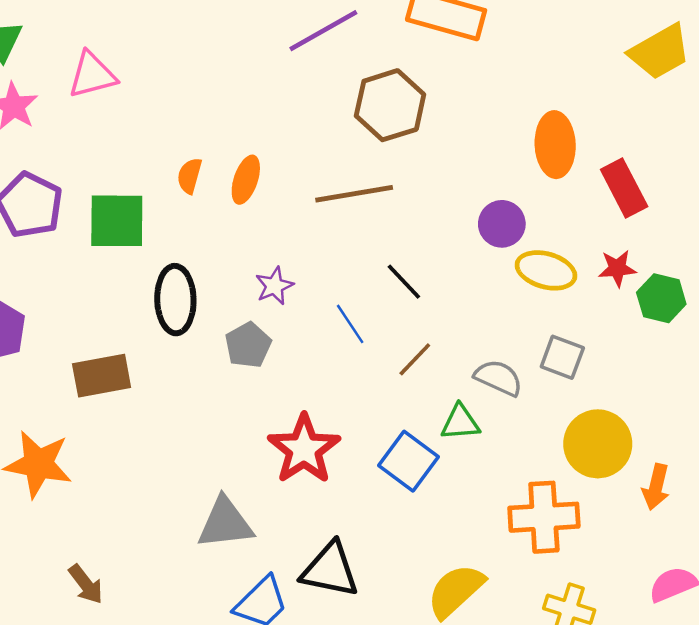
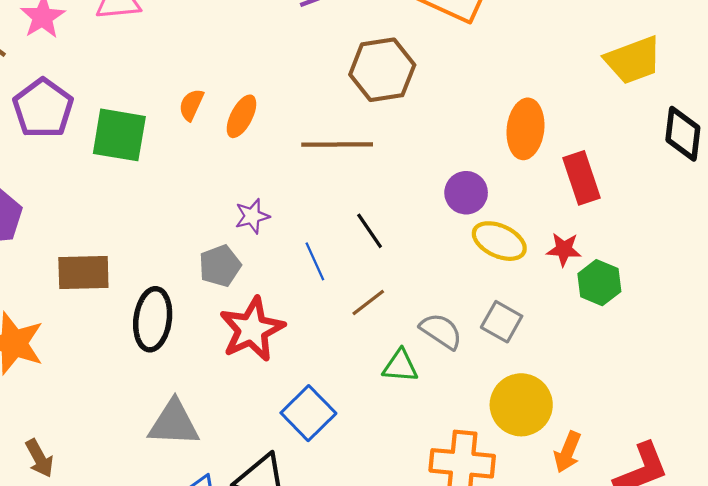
black ellipse: (175, 300) -> (153, 319), moved
red star: (304, 449) -> (252, 329), moved
blue square: (409, 461) -> (308, 413), moved

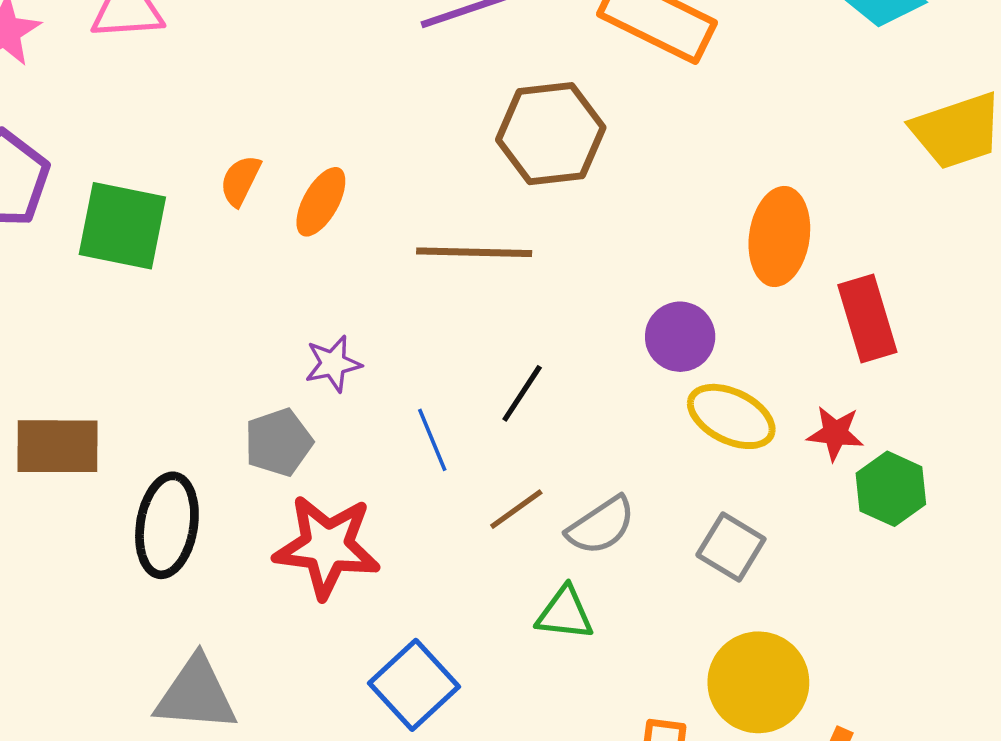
black line: (370, 231) -> (522, 393), turned 66
red star: (252, 329) -> (327, 547), turned 30
gray semicircle: (441, 331) -> (601, 526), moved, turned 111

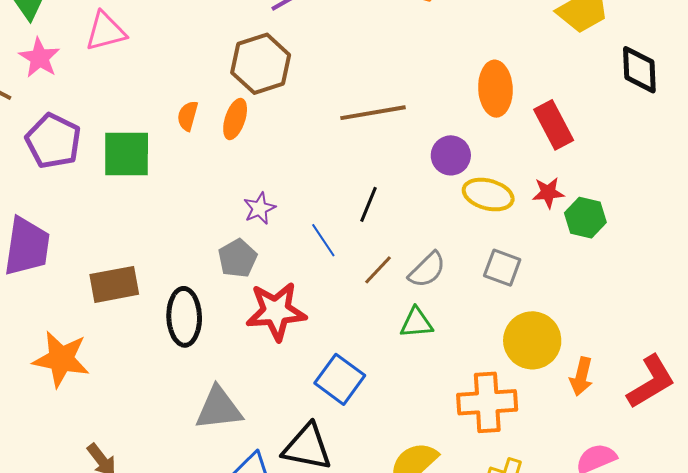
brown hexagon: (551, 134) -> (261, 64), moved
brown line: (474, 252) -> (373, 113), moved

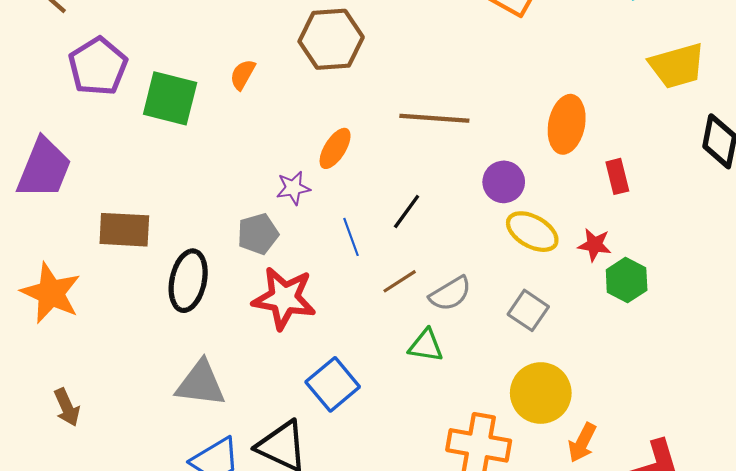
orange ellipse: (235, 119) -> (335, 148), moved
red rectangle: (554, 125) -> (617, 176), size x0.7

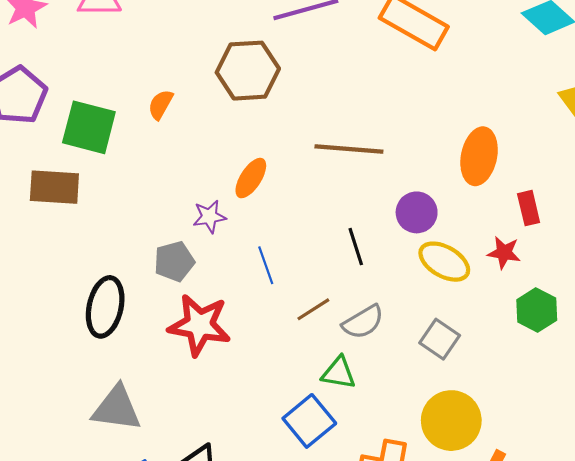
black line: (407, 211) -> (356, 247), moved, turned -54
brown rectangle: (124, 230) -> (54, 187), moved
red star: (595, 245) -> (504, 253), moved
blue square: (333, 384) -> (309, 421), moved

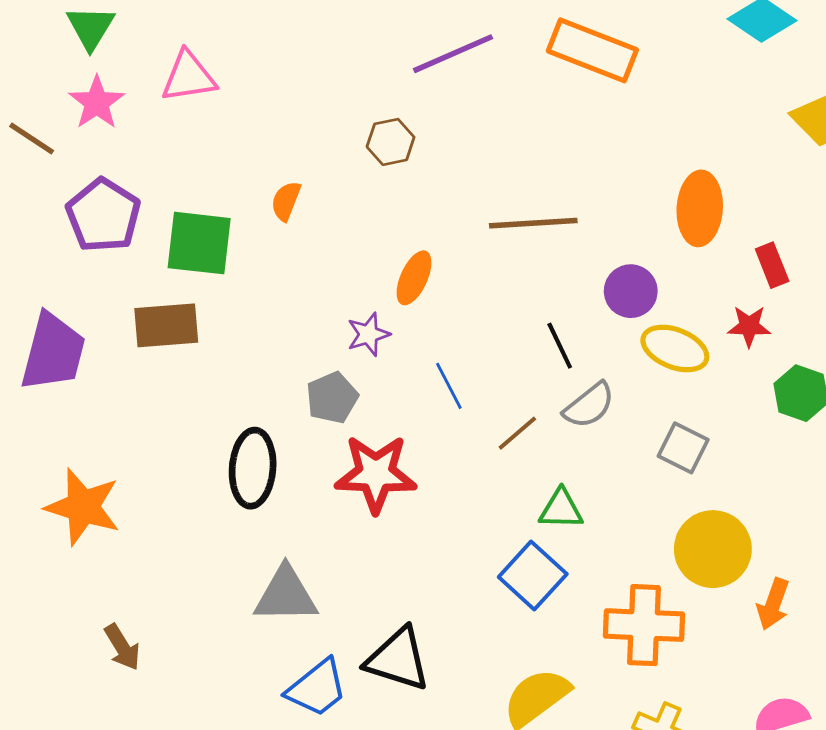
brown hexagon: (248, 71) -> (391, 142), size x0.6
gray semicircle: (363, 322) -> (589, 405), moved

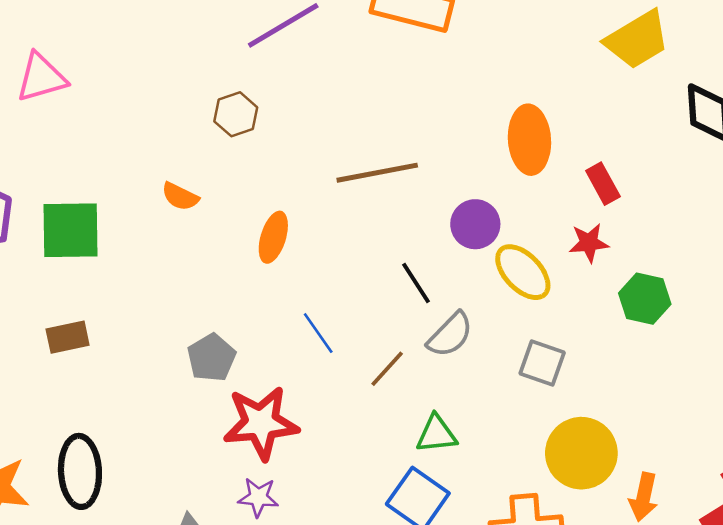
orange semicircle: (286, 201) -> (180, 196), moved, turned -78
brown rectangle: (166, 325) -> (68, 337), moved, size x0.7
purple star: (368, 334) -> (258, 497), moved, turned 30
yellow ellipse: (675, 348) -> (523, 272), turned 32
black ellipse: (253, 468) -> (80, 471), moved

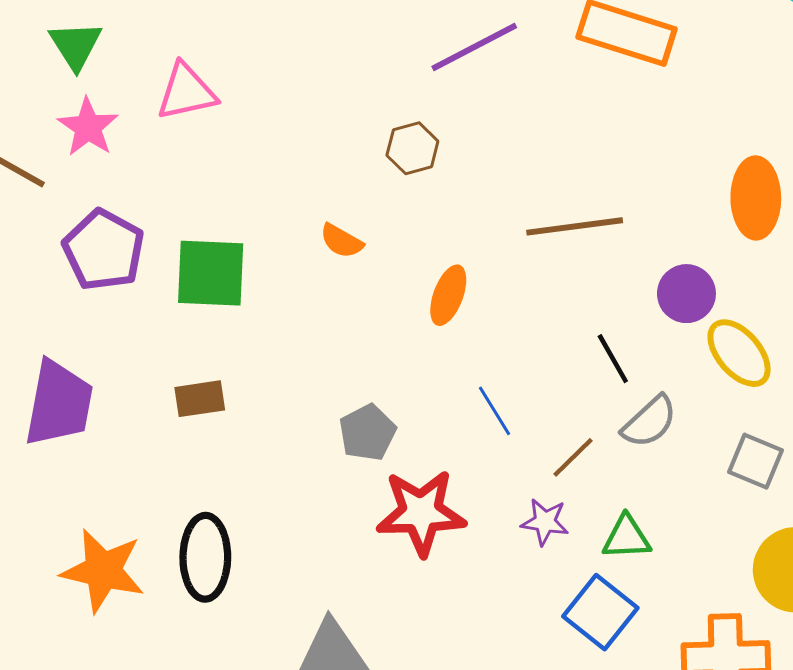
purple star: (258, 497) -> (545, 522), moved

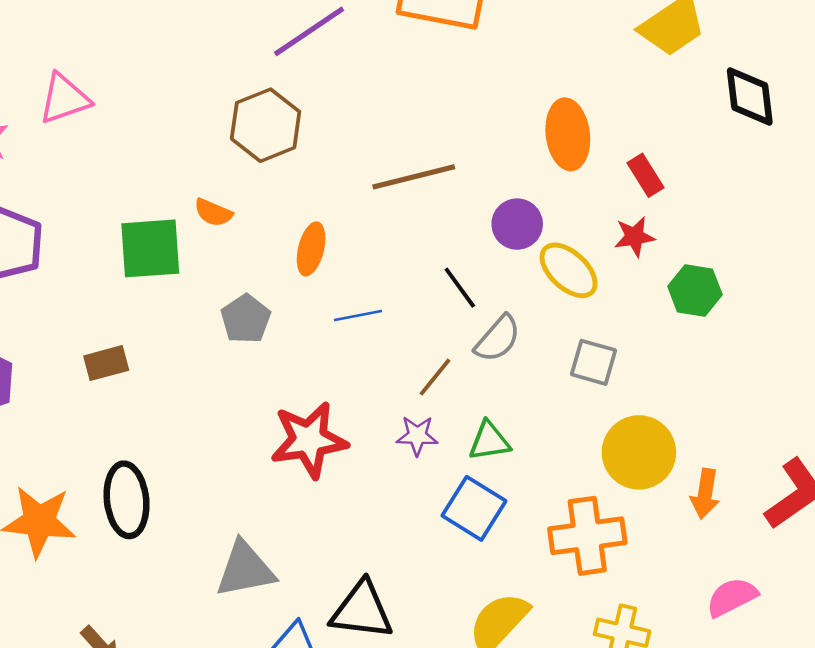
brown hexagon: (412, 148) -> (266, 125), size x1.6
green square: (211, 273) -> (150, 248), moved
blue line: (494, 411) -> (358, 315), moved, turned -63
gray pentagon: (367, 433) -> (246, 319), moved

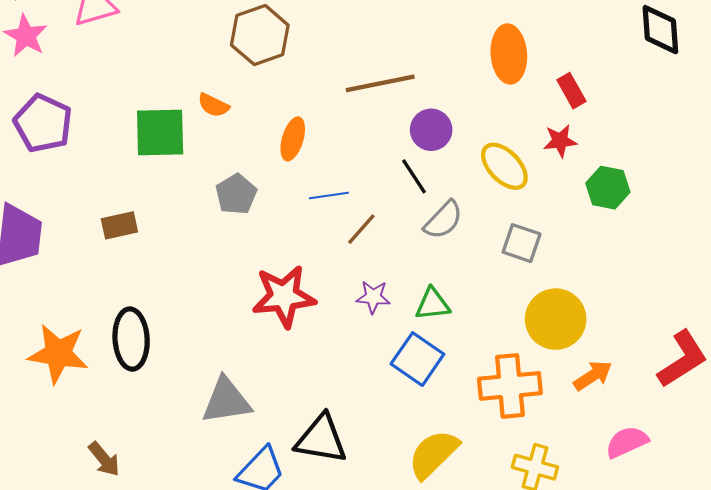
purple circle: (517, 224) -> (431, 130), moved
brown line: (435, 377) -> (361, 229), moved
orange arrow: (705, 494) -> (593, 376), moved, turned -135

